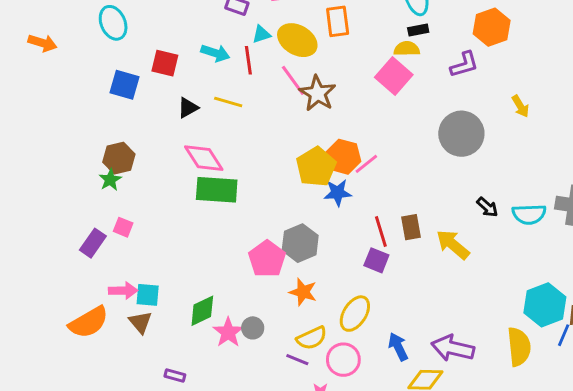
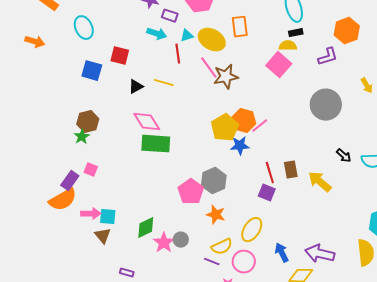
cyan arrow: (215, 53) -> (157, 34), moved
brown star: (317, 93) -> (226, 77), turned 30
orange semicircle: (89, 322) -> (63, 200), moved

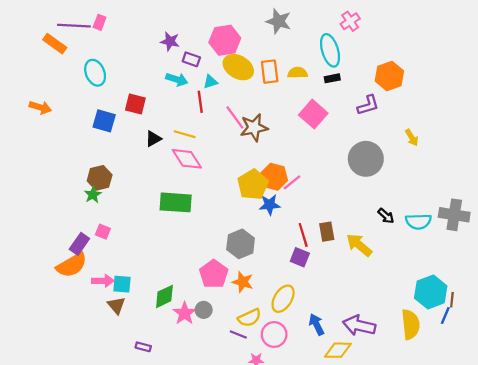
yellow ellipse: (212, 40) -> (238, 67), moved
orange arrow: (35, 42) -> (40, 107), moved
yellow semicircle: (288, 46) -> (298, 73), moved
pink diamond: (147, 122) -> (187, 159), moved
pink pentagon: (191, 192) -> (214, 274), moved

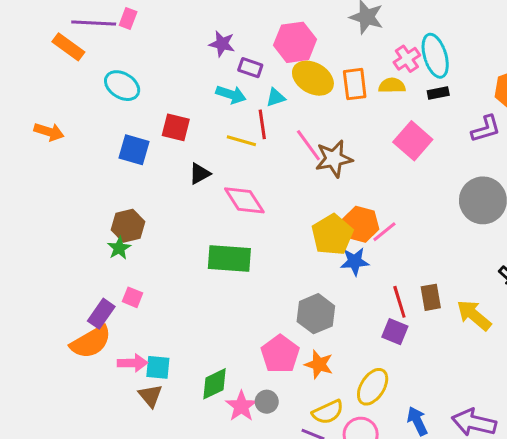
pink cross: (350, 21) -> (407, 59), moved
cyan ellipse: (95, 73) -> (122, 86), turned -35
yellow line: (185, 134) -> (241, 141), moved

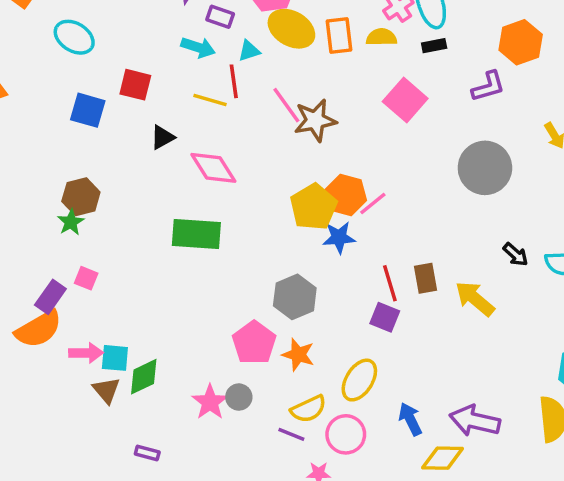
green diamond: (215, 384) -> (144, 377), moved

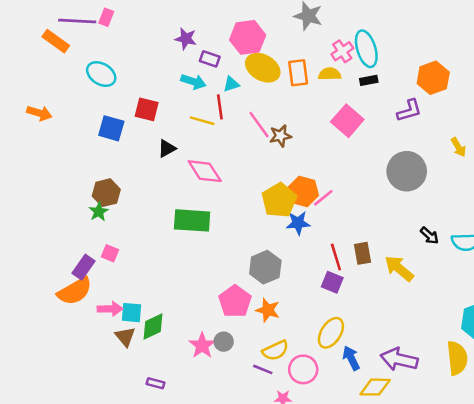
brown star: (315, 120) -> (280, 136), size x0.7
yellow ellipse: (359, 380) -> (331, 333), moved

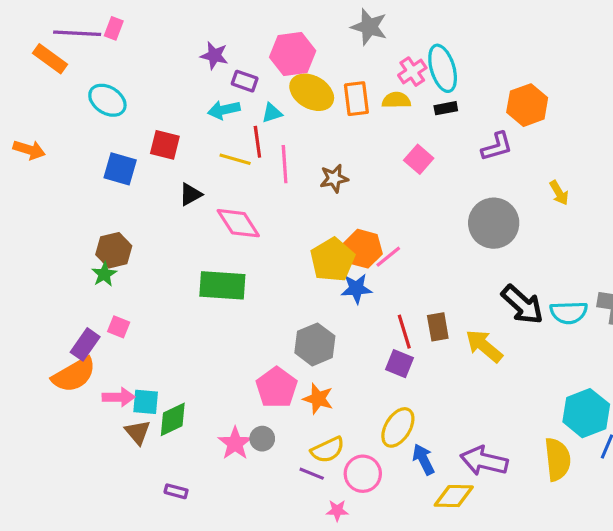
cyan arrow: (193, 82) -> (224, 110), turned 150
pink square: (347, 121) -> (419, 159), size x0.7
pink line: (259, 125) -> (285, 164), moved, turned 32
black arrow: (429, 236) -> (522, 305), size x1.8

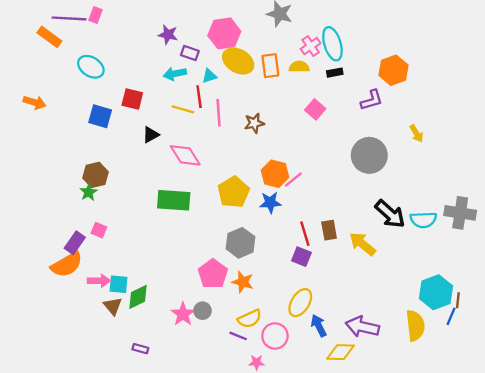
yellow pentagon: (332, 260) -> (234, 192), moved

